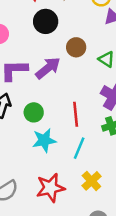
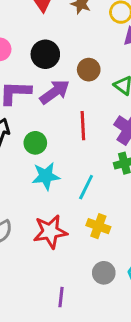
black circle: (46, 21) -> (45, 54), moved
red line: (76, 114) -> (83, 126), moved
yellow cross: (91, 181) -> (98, 226), turned -30

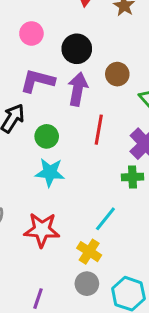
purple arrow: (55, 92) -> (78, 89), turned -56
cyan line: (86, 187) -> (105, 219), moved
yellow cross: (98, 226) -> (89, 252), moved

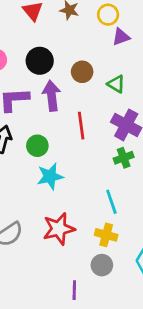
cyan line: (105, 219) -> (111, 202), turned -40
gray circle: (87, 284) -> (102, 265), moved

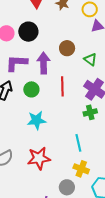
black circle: (40, 61) -> (28, 32), moved
green circle: (37, 146) -> (31, 89), moved
yellow cross: (106, 235) -> (81, 169), moved

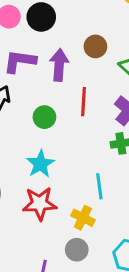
green circle: (31, 89) -> (44, 117), moved
cyan star: (37, 120) -> (40, 164), moved, turned -30
yellow cross: (81, 169) -> (83, 218), moved

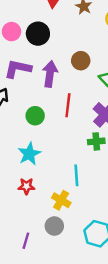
red star: (40, 204) -> (26, 186), size x0.6

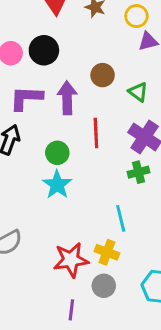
cyan star: (29, 154) -> (57, 185), moved
red star: (26, 186) -> (71, 260), moved, size x1.6

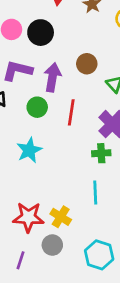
green circle: (57, 153) -> (37, 107), moved
cyan line: (121, 218) -> (95, 193), moved

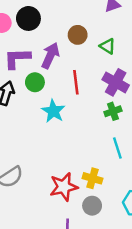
purple arrow: (52, 77) -> (50, 56), turned 30
green circle: (37, 107) -> (35, 82), moved
cyan star: (29, 150) -> (53, 111), moved

